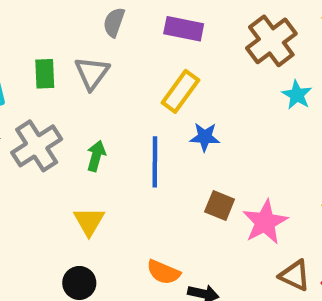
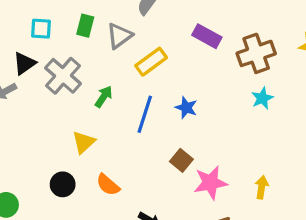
purple rectangle: (184, 29) -> (207, 36), moved
yellow rectangle: (180, 91) -> (151, 62), moved
gray cross: (37, 146) -> (63, 76), turned -33
orange semicircle: (163, 272) -> (108, 185), moved

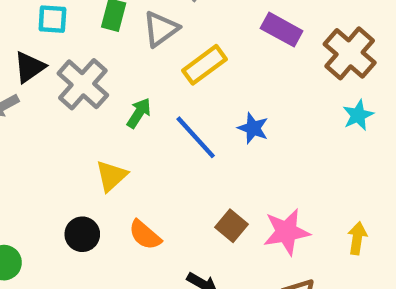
brown cross: (256, 53) -> (350, 53), turned -30
blue line: (145, 114) -> (196, 137), turned -60
brown square: (181, 160) -> (231, 226), moved

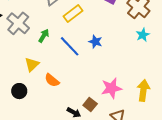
brown square: (231, 226) -> (90, 105), moved
orange semicircle: (145, 235) -> (52, 80), moved
yellow arrow: (357, 238) -> (143, 90), size x1.5

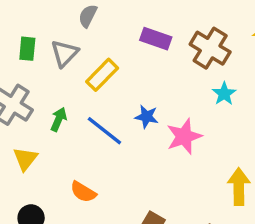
yellow triangle: (32, 64) -> (25, 159), moved
pink star: (111, 88) -> (184, 136), moved

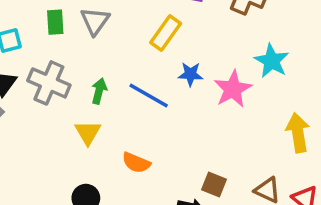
yellow rectangle: (102, 75) -> (166, 33), moved
cyan star: (224, 94) -> (272, 61), moved, size x1.4
yellow triangle: (25, 159) -> (88, 133), moved

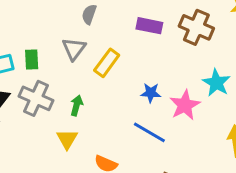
green rectangle: (55, 22) -> (32, 60), moved
yellow rectangle: (166, 33) -> (107, 63), moved
blue line: (149, 96) -> (149, 132), moved

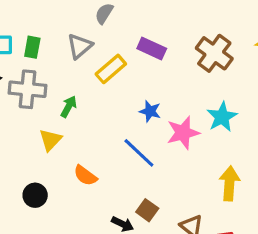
purple rectangle: (149, 26) -> (152, 49), moved
gray cross: (36, 98) -> (27, 89), turned -32

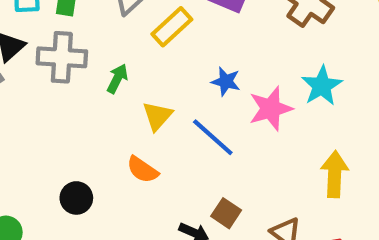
yellow triangle: (50, 140) -> (157, 116), moved

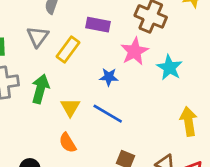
green arrow: (117, 79) -> (40, 89), size x1.5
pink star: (271, 109) -> (135, 51), moved
orange semicircle: (142, 170) -> (68, 143), turned 35

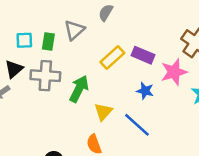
purple rectangle: (98, 25) -> (143, 55), moved
gray triangle: (38, 37) -> (74, 30), moved

